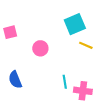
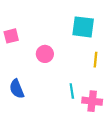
cyan square: (75, 24) -> (83, 27), turned 30
yellow line: (86, 45) -> (95, 60), moved, turned 72

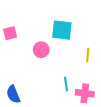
cyan square: (83, 27) -> (62, 30), moved
blue semicircle: (17, 89) -> (13, 94), moved

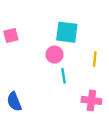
pink circle: (41, 50) -> (54, 55), moved
cyan line: (66, 84) -> (63, 76), moved

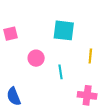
pink circle: (54, 55) -> (36, 58), moved

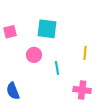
cyan square: (64, 30) -> (47, 29), moved

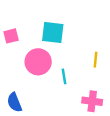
pink circle: (34, 55) -> (38, 62), size x1.5

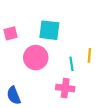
cyan line: (64, 76) -> (71, 64), moved
pink cross: (92, 101) -> (65, 88), moved

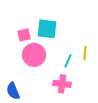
pink square: (10, 33) -> (24, 35), moved
cyan line: (71, 64) -> (68, 61), turned 32

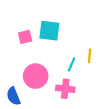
pink circle: (34, 55) -> (36, 76), moved

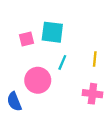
cyan line: (72, 64) -> (62, 62), moved
pink cross: (65, 89) -> (92, 94), moved

